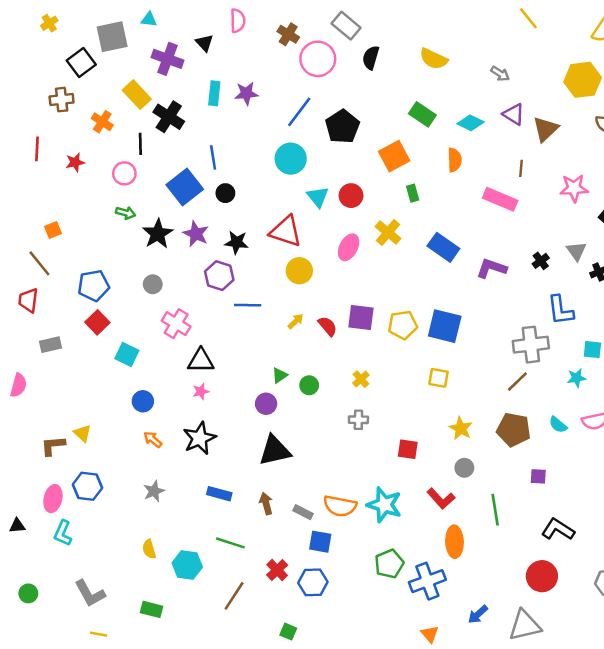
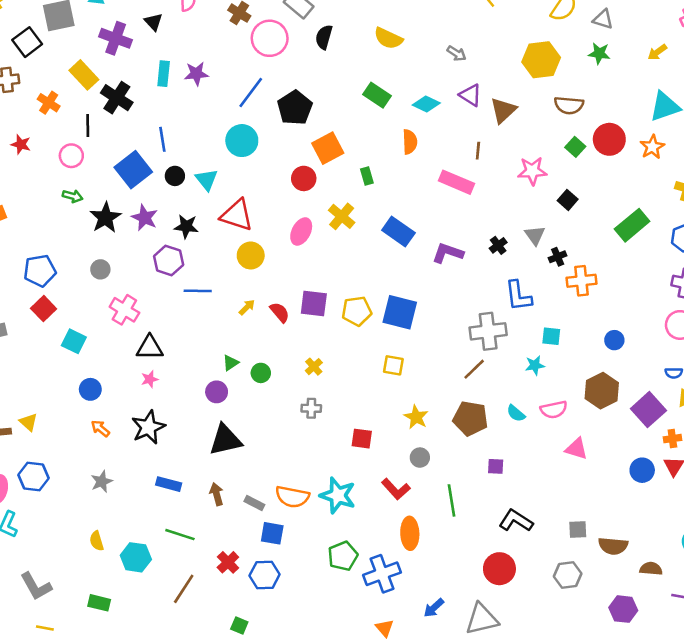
orange square: (394, 156) -> (328, 148), moved
red star: (75, 162) -> (21, 144), turned 30
cyan triangle: (318, 197) -> (206, 180), moved

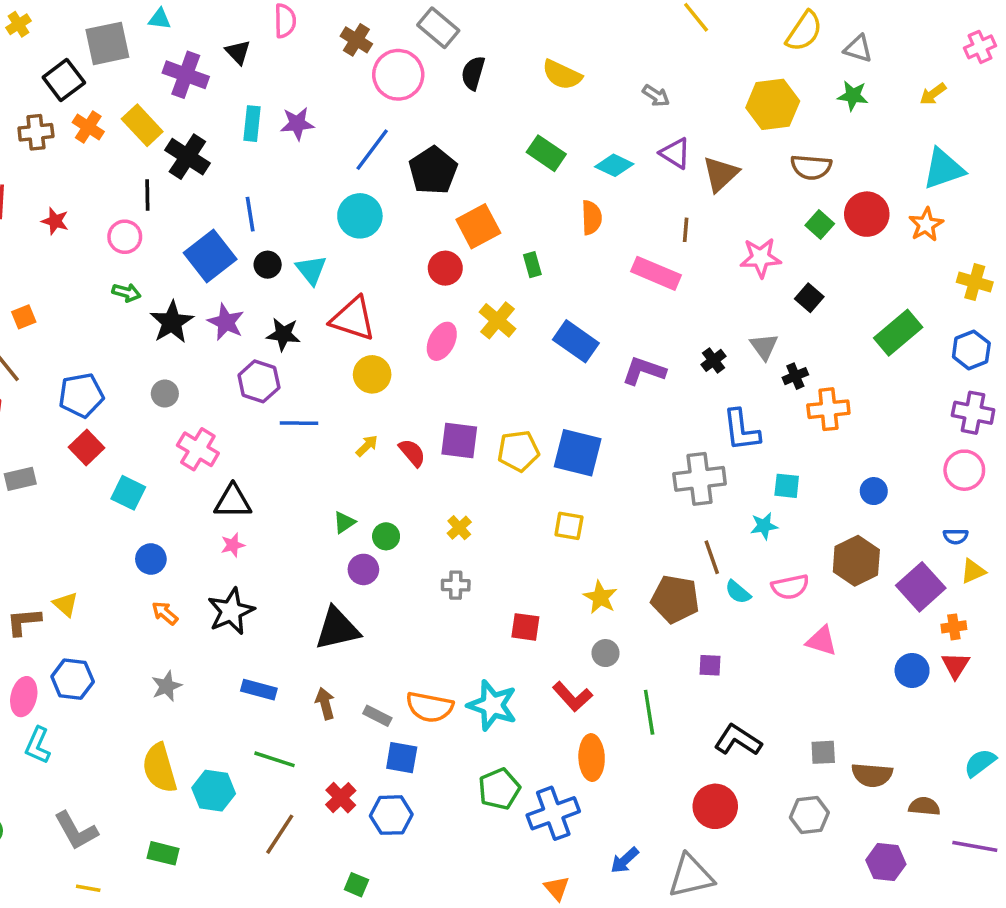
orange cross: (49, 103) -> (88, 127), moved
brown line: (474, 369) -> (712, 557), moved, turned -65
purple circle: (217, 392) -> (363, 569), moved
yellow semicircle: (97, 541) -> (160, 768), size x1.8

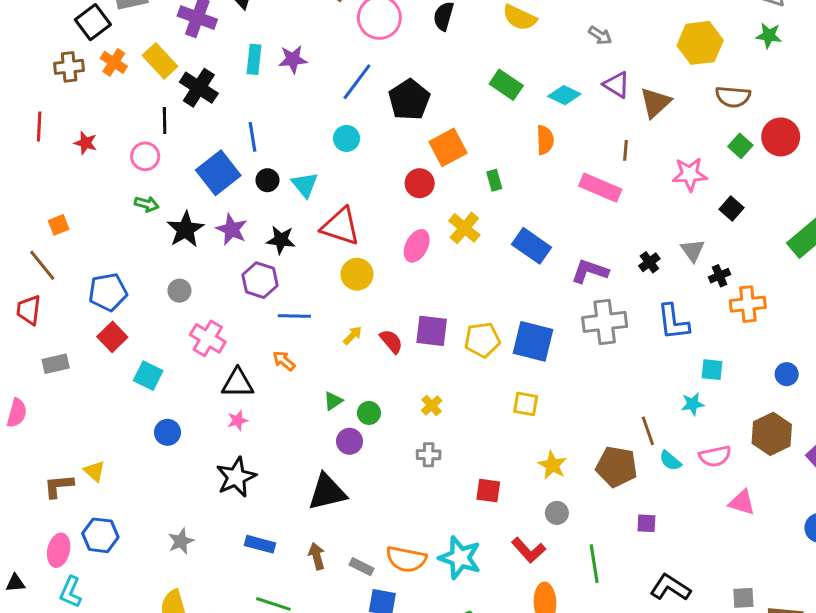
cyan circle: (360, 216) -> (347, 138), size x0.7
gray cross: (700, 479) -> (605, 322), moved
orange arrow: (165, 613) -> (284, 361), moved

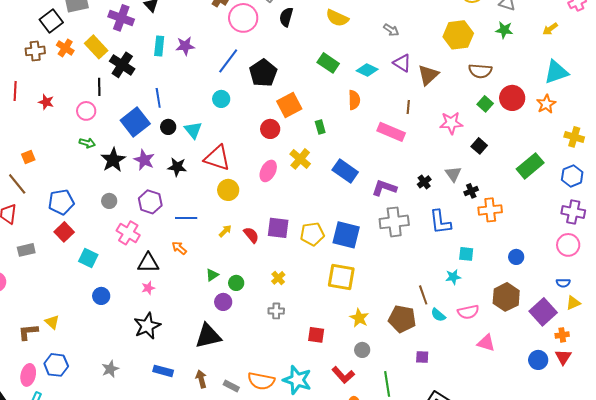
purple hexagon: (260, 280) -> (150, 202), moved
yellow square: (526, 404) -> (341, 277), size x1.6

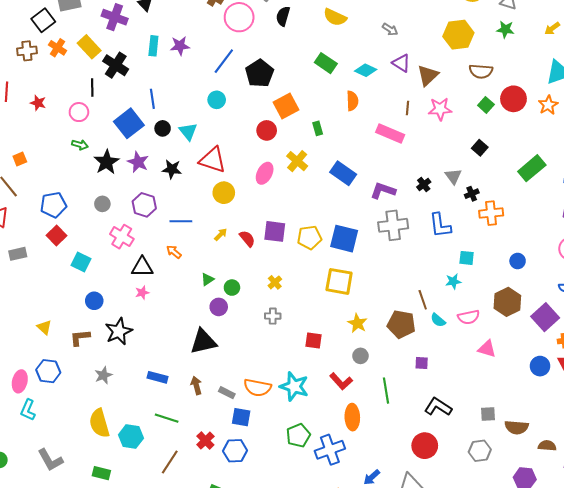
pink star: (451, 123) -> (440, 109), moved
black star: (147, 326) -> (119, 331), moved
brown L-shape: (28, 332) -> (80, 338), moved

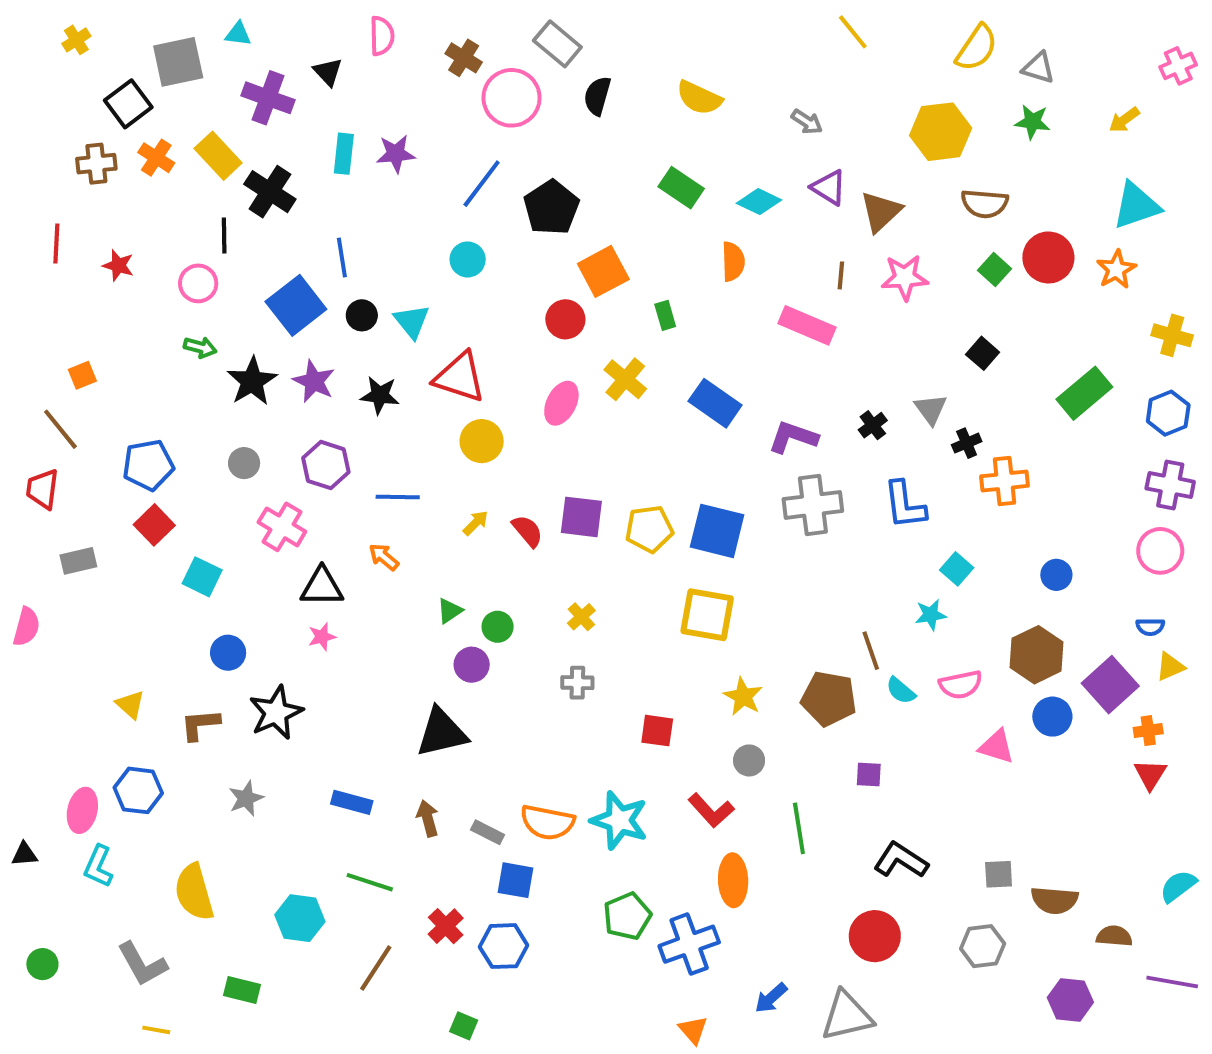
cyan square: (467, 258) -> (957, 569), turned 35
blue circle: (540, 366) -> (1052, 717), moved
yellow semicircle: (99, 423) -> (194, 892), moved

